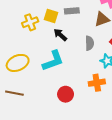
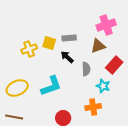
black arrow: (60, 35) -> (67, 57), moved

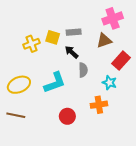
gray semicircle: (86, 69) -> (83, 70), moved

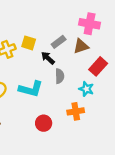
pink cross: (113, 18) -> (90, 24), turned 30
gray rectangle: (74, 32) -> (59, 42), moved, turned -32
cyan L-shape: (55, 83) -> (31, 89), turned 35

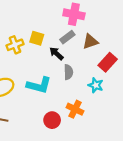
pink cross: (90, 24) -> (74, 14), moved
orange cross: (76, 111) -> (75, 109), moved, turned 35

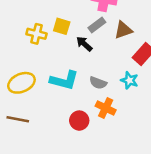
yellow cross: (15, 45) -> (37, 34), turned 35
gray semicircle: (68, 72) -> (98, 83), moved, turned 112

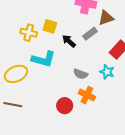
gray rectangle: (97, 25) -> (90, 34), moved
brown triangle: (123, 30) -> (106, 18), moved
cyan L-shape: (64, 80) -> (44, 59), moved

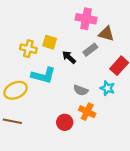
brown triangle: (106, 18) -> (106, 34), turned 35

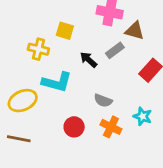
yellow square: (50, 42) -> (65, 31), moved
cyan star: (107, 88) -> (143, 116), moved
red circle: (65, 122) -> (74, 127), moved

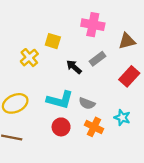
brown triangle: (135, 31) -> (127, 41), moved, turned -30
yellow cross: (38, 49) -> (29, 58), turned 36
cyan L-shape: (57, 82) -> (60, 100), moved

